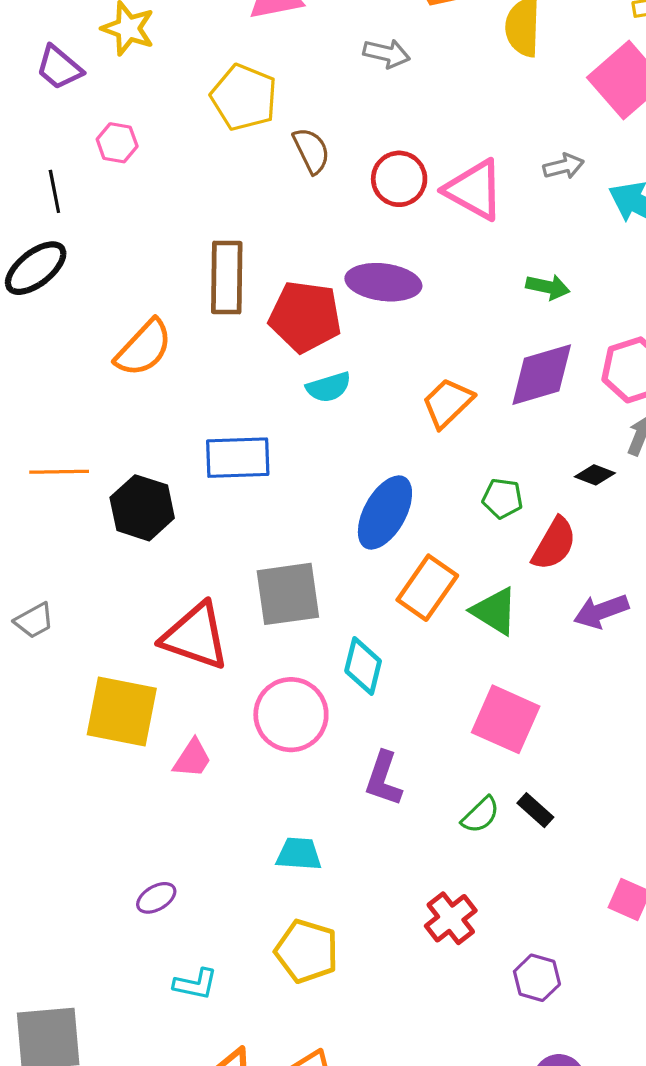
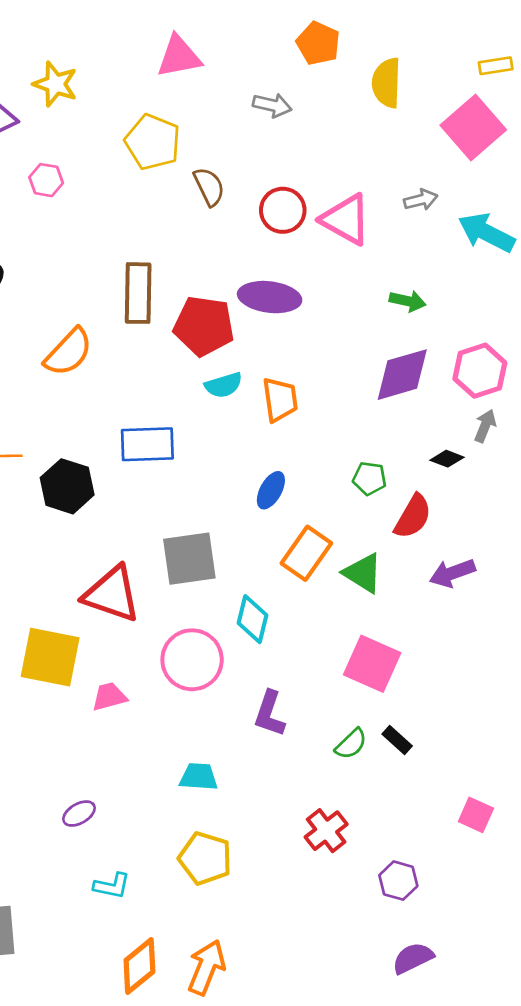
orange trapezoid: (448, 403) -> (280, 400), moved, turned 126
blue ellipse: (385, 512) -> (271, 490), size x0.6
pink trapezoid: (192, 758) -> (109, 697), turned -138

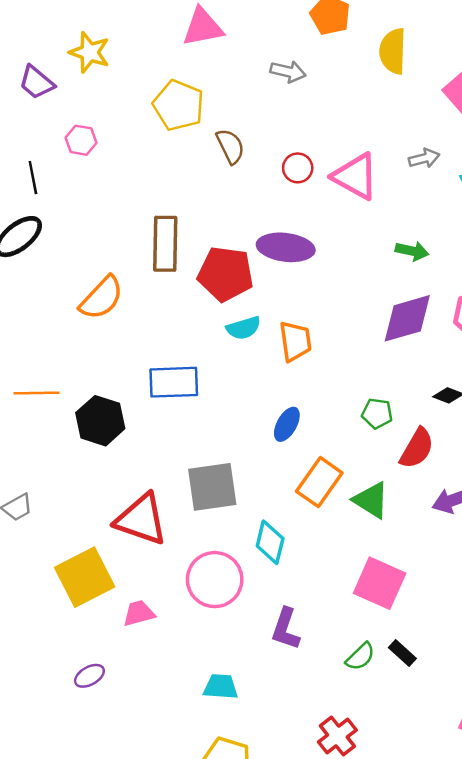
red circle: (283, 210) -> (298, 168), size x0.7
yellow square: (50, 657) -> (85, 577), turned -38
purple ellipse: (79, 814) -> (89, 676), moved

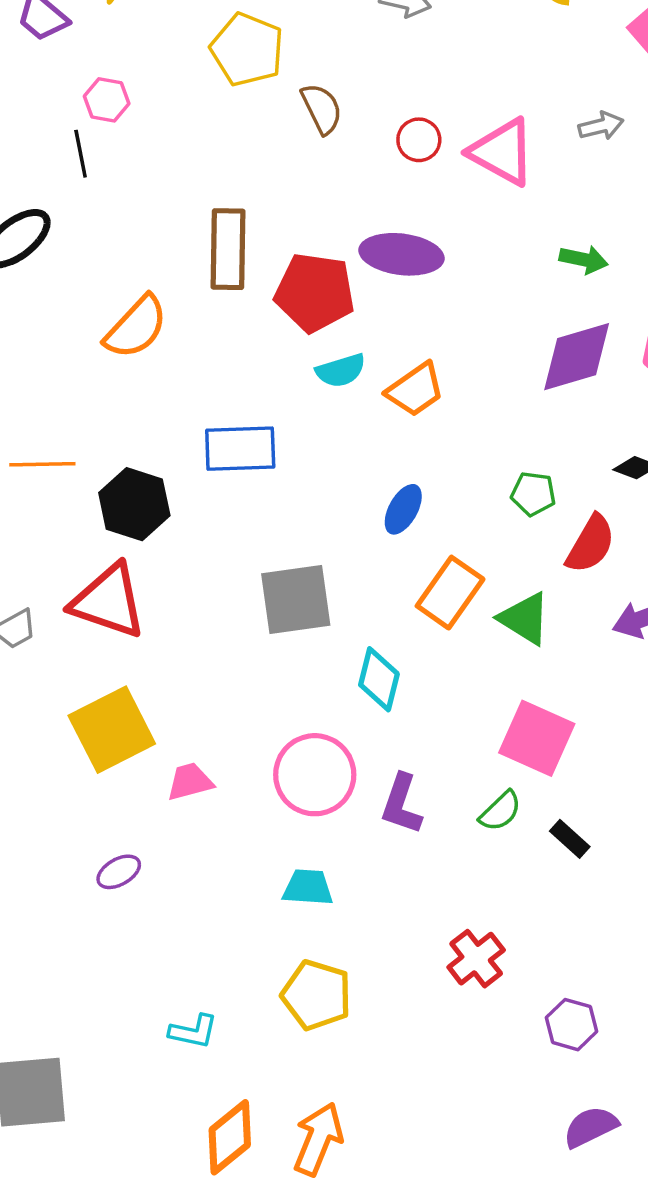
black line: (33, 178) -> (81, 154), moved
orange trapezoid: (295, 341) -> (415, 390), turned 63
red triangle: (141, 519) -> (108, 601), moved
pink circle: (215, 580) -> (315, 775), moved
green semicircle: (360, 657) -> (500, 811), moved

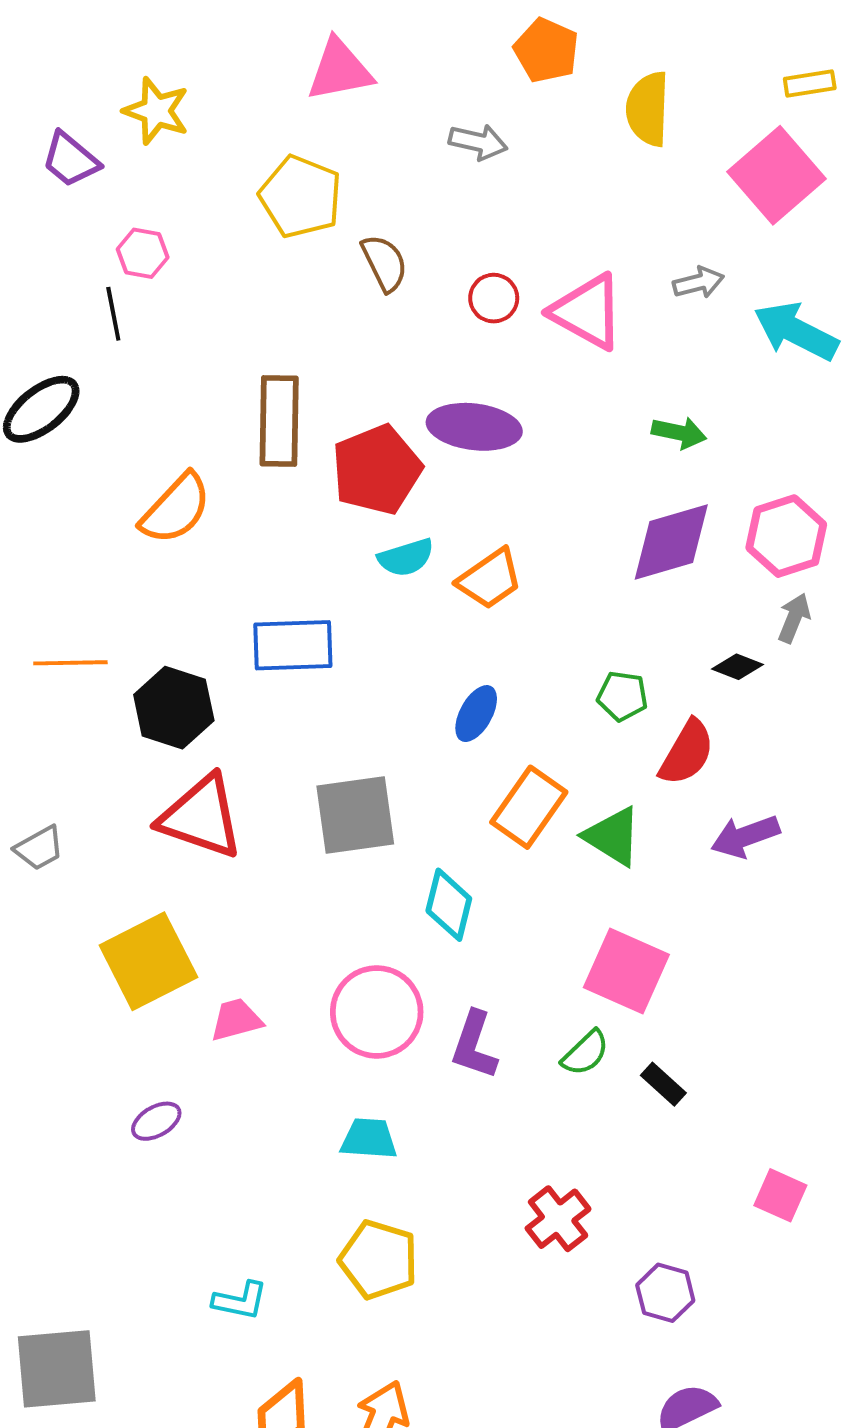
red pentagon: (315, 292) -> (377, 470), turned -30
red triangle: (108, 601) -> (201, 817), moved

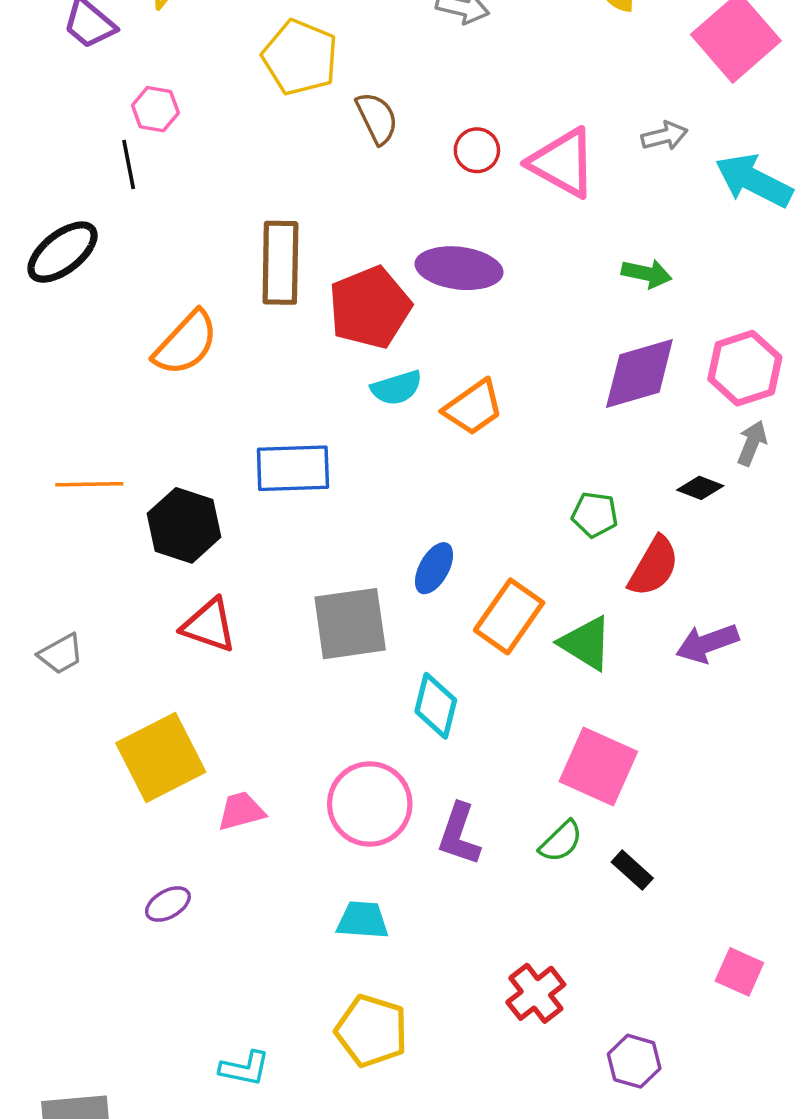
blue ellipse: (476, 714) -> (434, 568), moved
red triangle: (201, 817) -> (209, 625), size x0.7

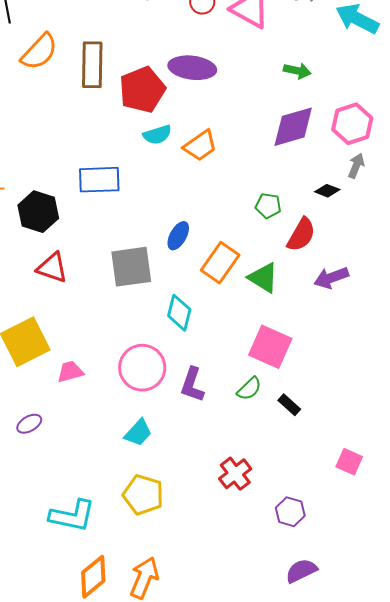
orange semicircle: (186, 343) -> (39, 52), moved
cyan trapezoid: (363, 920) -> (138, 433), turned 128
cyan L-shape: (245, 1068) -> (72, 516), size x1.6

